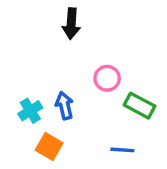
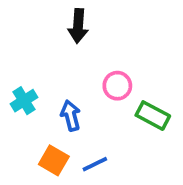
cyan cross: (30, 111) -> (24, 101), moved
blue line: (122, 150) -> (95, 164), moved, turned -30

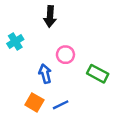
pink circle: (117, 86) -> (65, 55), moved
cyan cross: (24, 101) -> (15, 42), moved

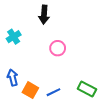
blue arrow: (45, 74) -> (13, 78), moved
green rectangle: (98, 74) -> (87, 89), moved

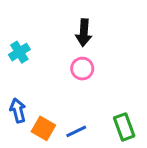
black arrow: (44, 15) -> (84, 33), moved
green rectangle: (87, 89) -> (124, 127), turned 42

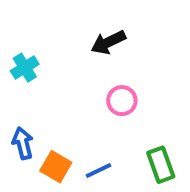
black arrow: (84, 33) -> (108, 42), turned 60
pink circle: (82, 69) -> (122, 101), moved

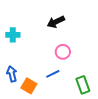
cyan cross: (25, 68) -> (13, 35), turned 32
blue line: (99, 171) -> (53, 74), moved

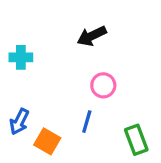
blue arrow: (12, 74) -> (19, 122), turned -140
blue line: (53, 74) -> (87, 122), turned -48

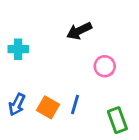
pink circle: (103, 85) -> (105, 66), moved
orange square: (47, 141) -> (48, 107), moved

